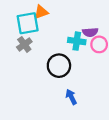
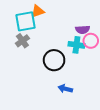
cyan cross: (77, 41) -> (76, 45), moved
blue arrow: (71, 97) -> (65, 89), turned -48

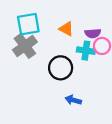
orange triangle: (38, 11) -> (66, 29), moved, turned 48
gray cross: (22, 41) -> (25, 46), size x1.5

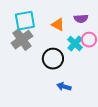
purple semicircle: (93, 33) -> (81, 19), moved
cyan cross: (86, 51) -> (75, 44), turned 35

